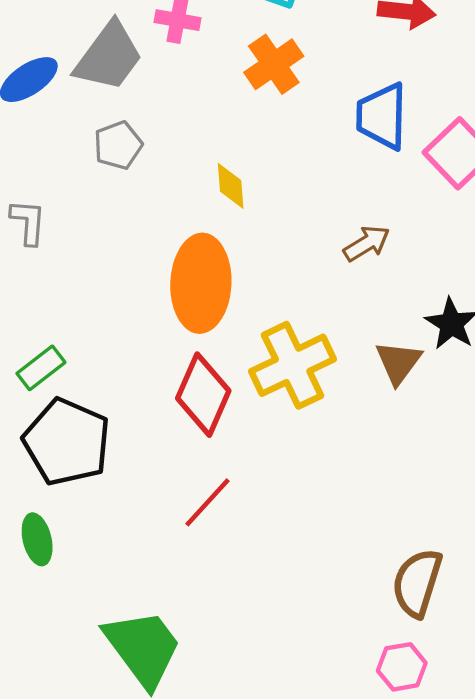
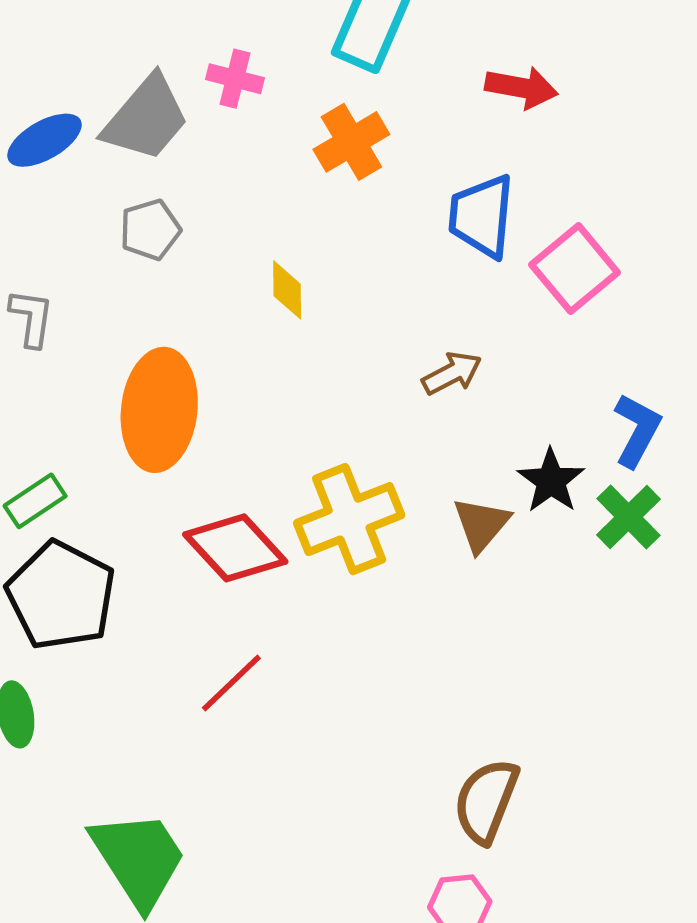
orange ellipse: (201, 283) -> (159, 410), moved
red diamond: (203, 395) -> (235, 548), turned -70

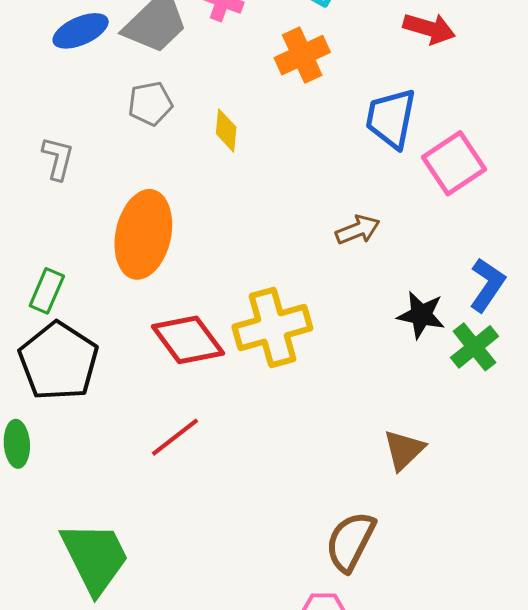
yellow diamond: (287, 290) -> (226, 130), moved
black star: (551, 481) -> (421, 315), turned -30
green rectangle: (35, 501) -> (47, 291), turned -39
brown triangle: (481, 524) -> (404, 450), moved

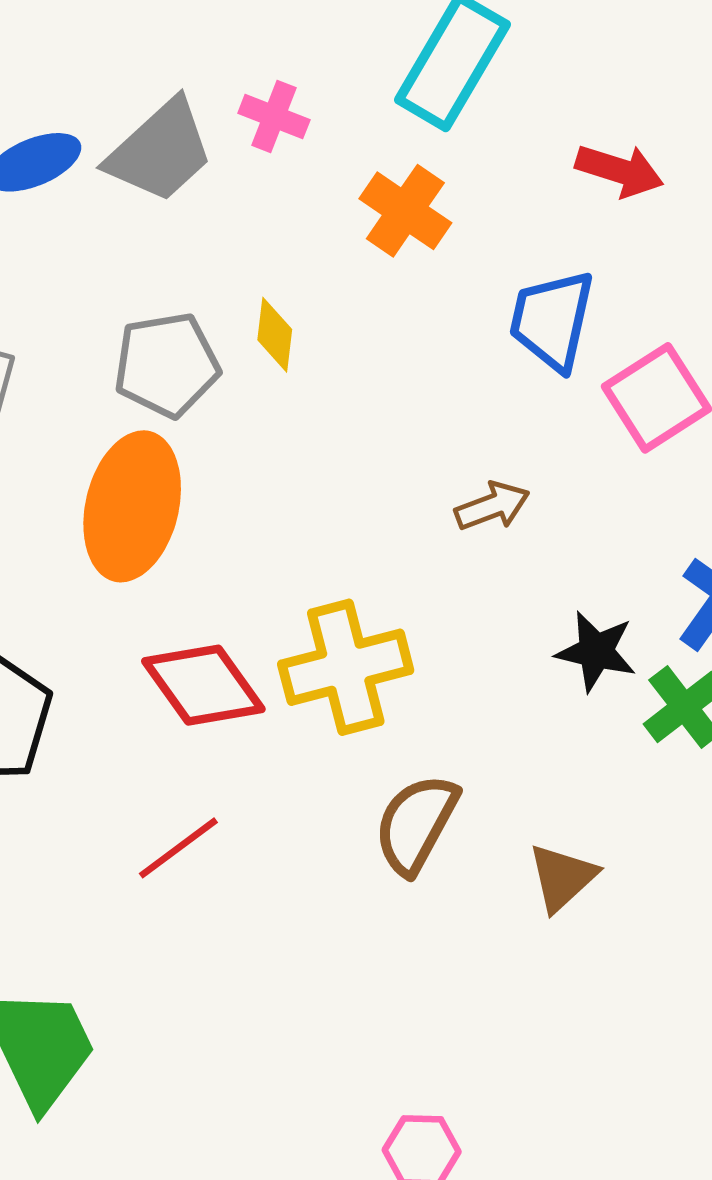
orange cross: (302, 55) -> (405, 211), turned -32
gray pentagon: (150, 103) -> (167, 365), moved, size x1.4
brown semicircle: (350, 541) -> (416, 824), moved

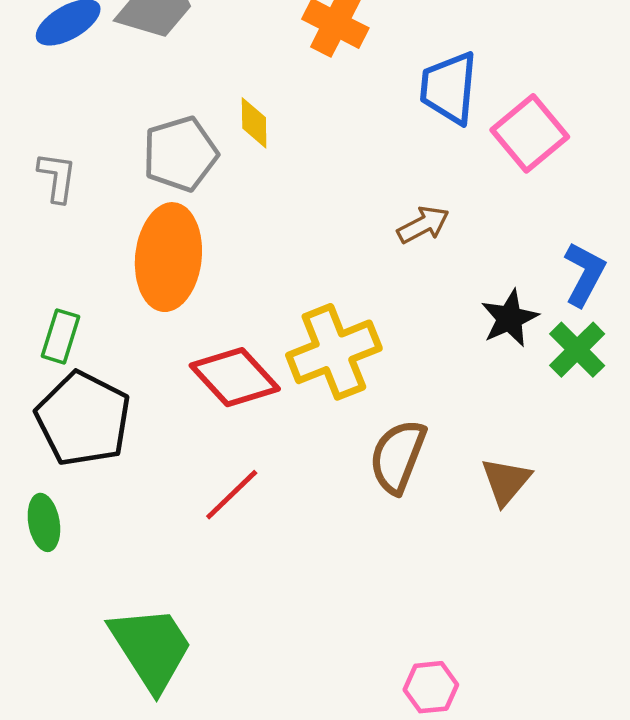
black star: (596, 651) -> (510, 318), turned -30

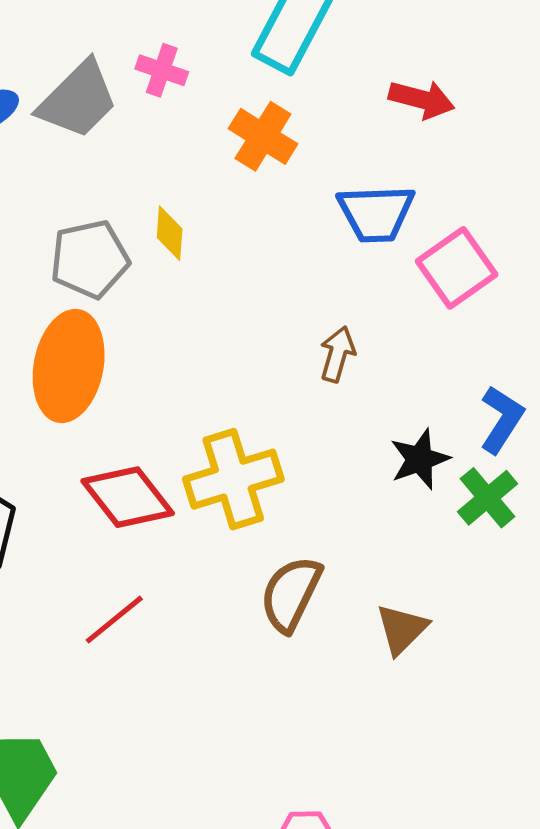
blue trapezoid: (449, 88) -> (376, 213), turned -102
brown arrow: (423, 225) -> (337, 354), turned -51

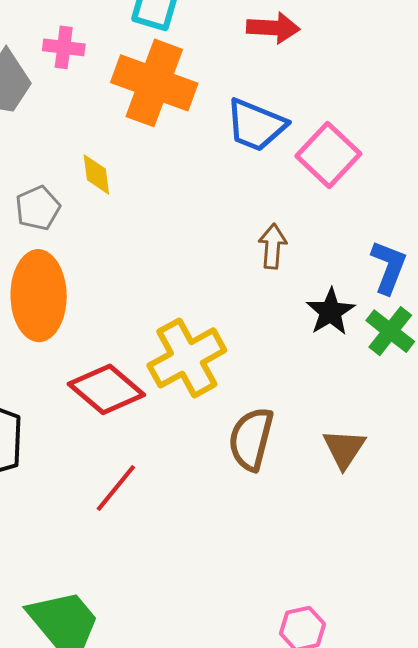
orange cross: (263, 136) -> (154, 83), size x1.5
blue trapezoid: (376, 213) -> (256, 125), turned 36
gray pentagon: (90, 259) -> (38, 208), size x0.7
brown arrow: (337, 354) -> (273, 246), moved

